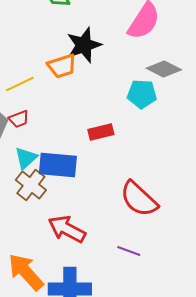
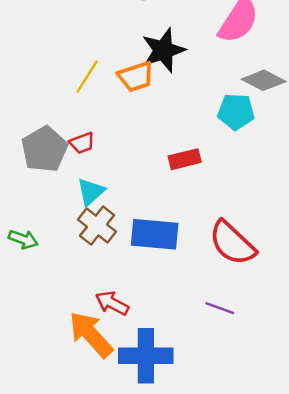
yellow line: (20, 84) -> (87, 77), moved, turned -32
blue rectangle: (58, 165) -> (155, 234), moved
red arrow: (67, 229) -> (112, 303), moved, size x0.7

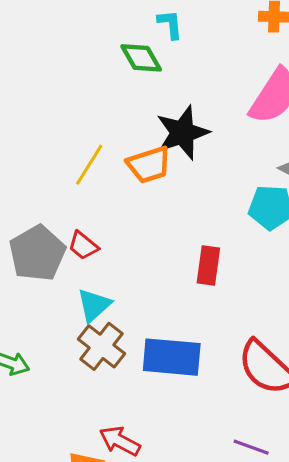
red trapezoid: (82, 143) -> (83, 246), turned 60
red rectangle: (185, 159) -> (208, 265), turned -68

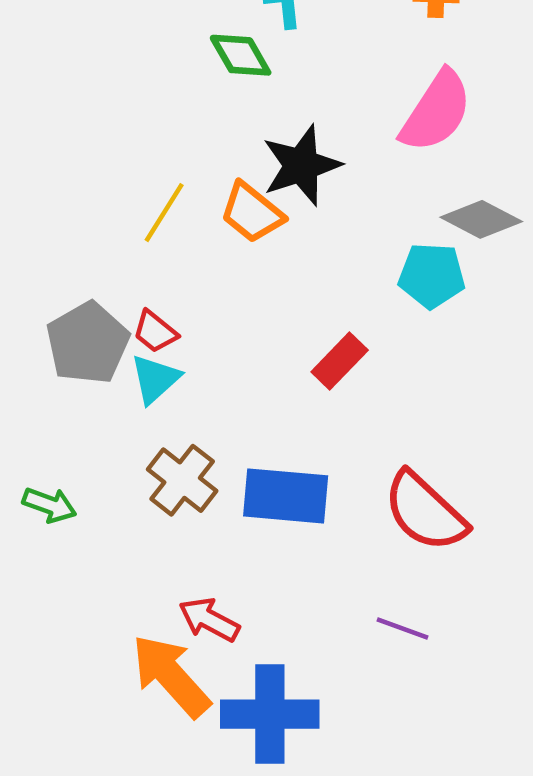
orange trapezoid: (149, 165) -> (252, 213), turned 57
red rectangle: (208, 265) -> (340, 361), turned 36
cyan triangle: (94, 305) -> (155, 379), moved

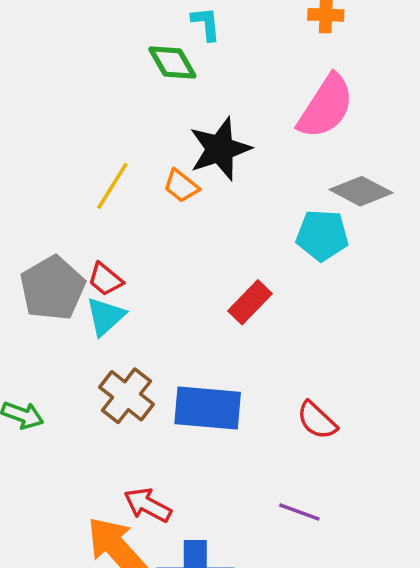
orange trapezoid: (252, 213) -> (181, 186), size x0.7
red semicircle: (425, 512) -> (317, 420), size x0.6

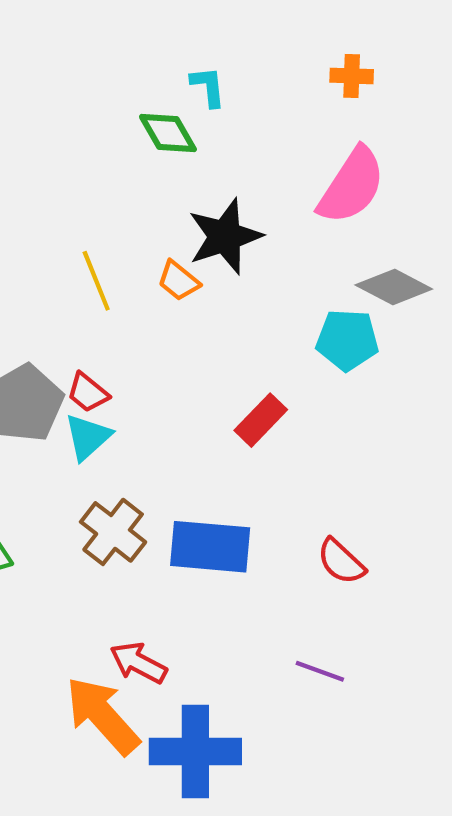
yellow line: (112, 186) -> (96, 281), turned -54

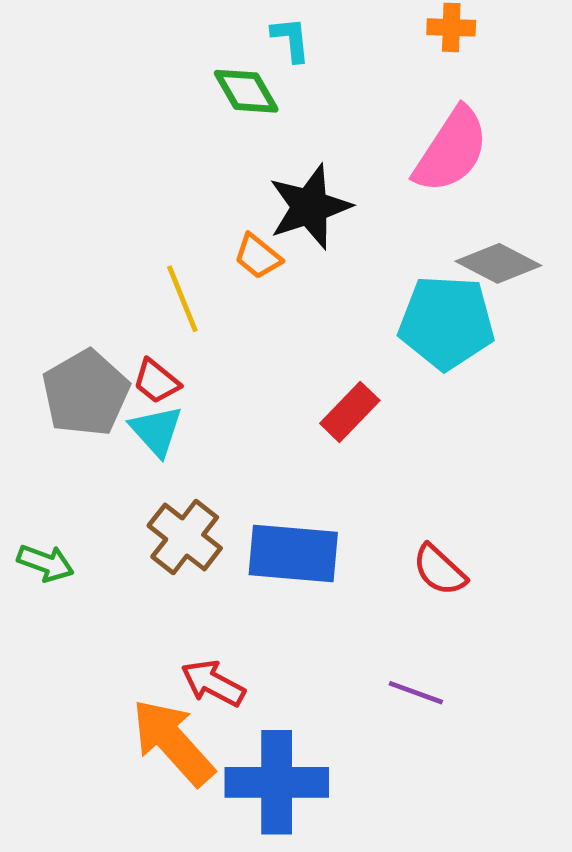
yellow line: (96, 281) -> (182, 299), moved
cyan pentagon: (347, 340) -> (447, 322), size x1.4
cyan triangle: (88, 437) -> (156, 431), turned -30

